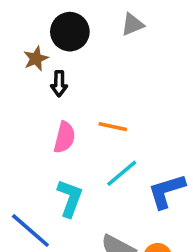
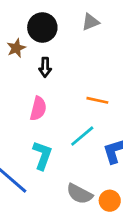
black arrow: (59, 84) -> (45, 67), moved
orange line: (113, 127) -> (97, 100), moved

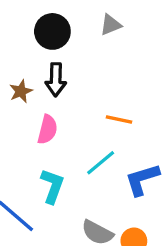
brown star: (16, 48) -> (21, 91), moved
black arrow: (45, 67) -> (56, 80), size x1.4

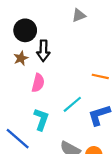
black circle: (52, 31) -> (25, 30), moved
orange line: (119, 120) -> (100, 76), moved

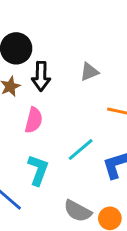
gray triangle: (79, 15) -> (89, 72), moved

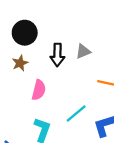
black arrow: (41, 76) -> (57, 55), moved

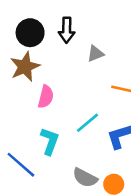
black arrow: (57, 55) -> (67, 30), moved
brown star: (20, 63) -> (25, 67), size x1.6

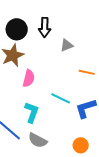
cyan line: (88, 123) -> (61, 98), turned 66
gray semicircle: (85, 178) -> (38, 140), moved

